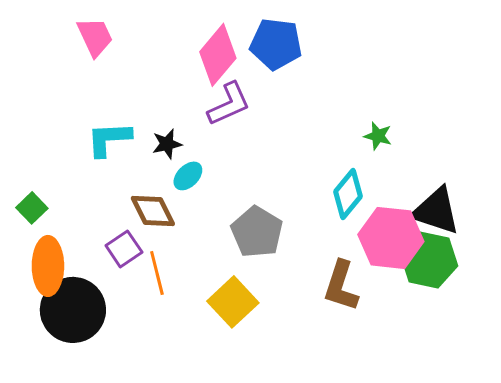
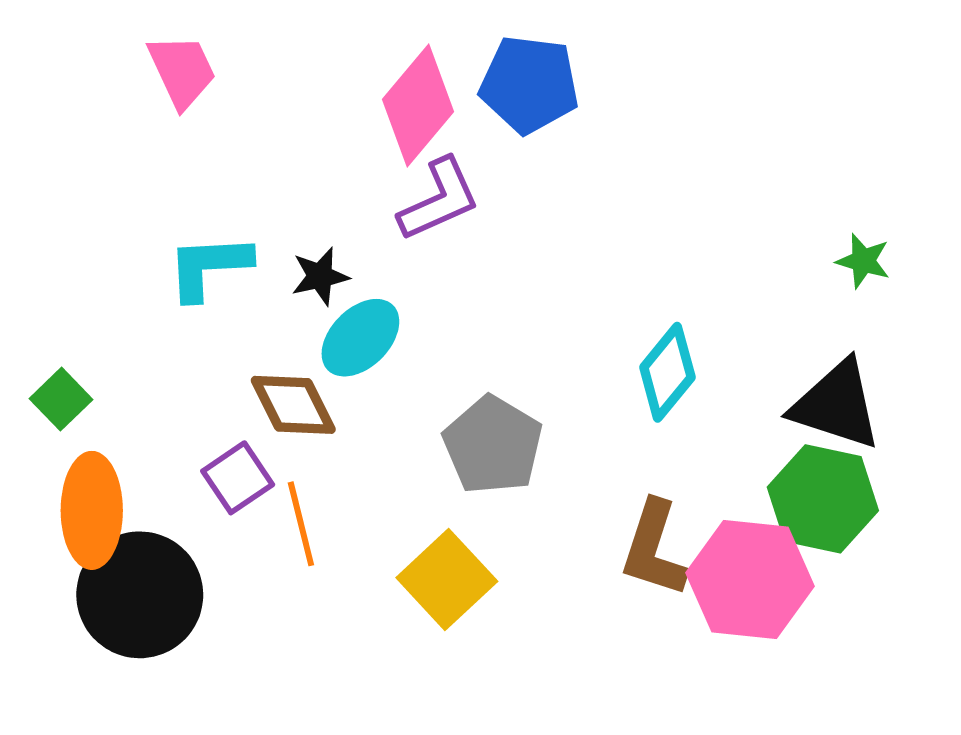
green star: (378, 136) -> (863, 261), moved
cyan ellipse: (188, 176) -> (360, 338), size x1.4
pink hexagon: (391, 238) -> (750, 579), moved

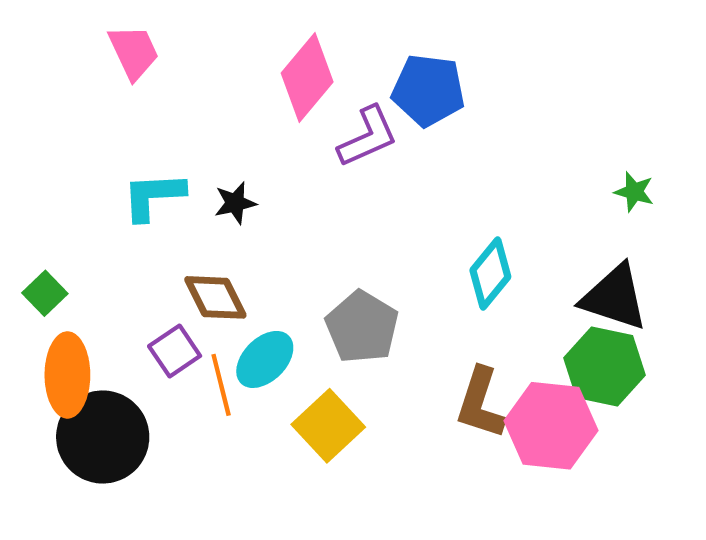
blue pentagon: (529, 84) -> (428, 90), moved
purple L-shape: (439, 200) -> (368, 137), moved
cyan ellipse: (360, 338) -> (265, 359), moved

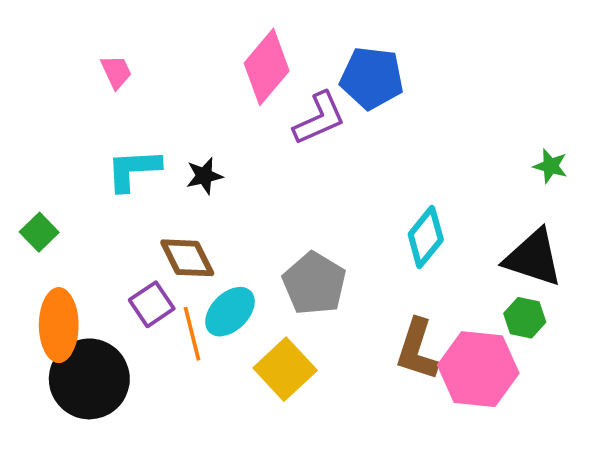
pink trapezoid: (134, 52) -> (116, 72), moved, size x0.7
green square: (45, 293) -> (39, 232), moved
green hexagon: (605, 367) -> (525, 318), size x0.6

